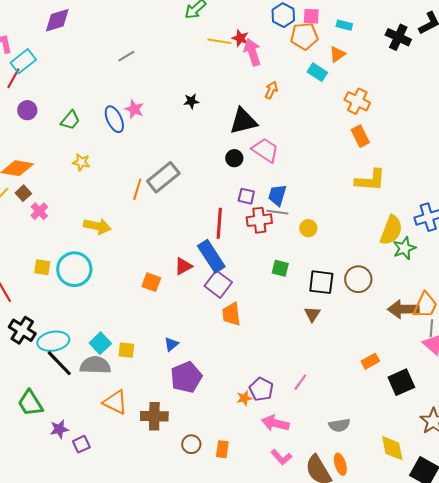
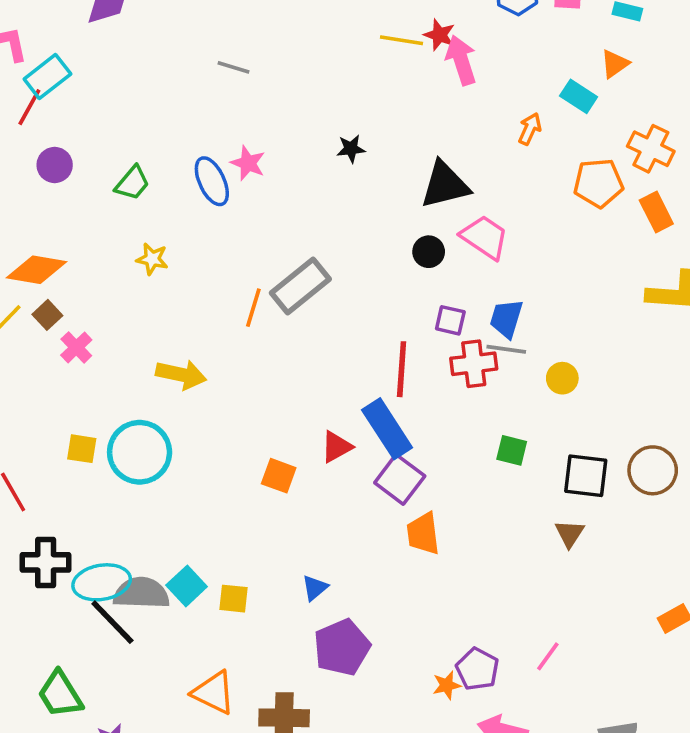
orange pentagon: (304, 36) -> (598, 183), moved
gray line: (126, 56) -> (233, 67), turned 48
orange arrow: (271, 90) -> (530, 129), moved
black cross: (22, 330) -> (46, 562), turned -32
gray semicircle: (95, 365) -> (141, 593), moved

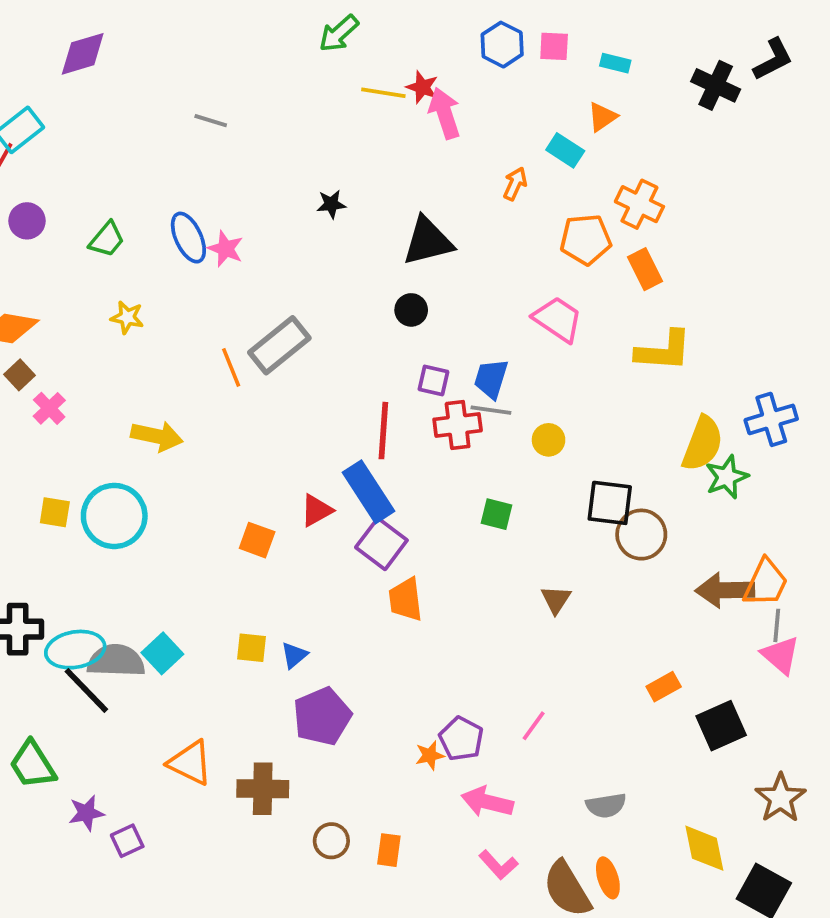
pink star: (248, 163) -> (226, 249), moved
pink trapezoid: (485, 237) -> (558, 319), moved
orange line: (253, 308) -> (231, 367), turned -39
black square: (586, 476) -> (610, 503), moved
yellow square: (233, 599) -> (252, 648), moved

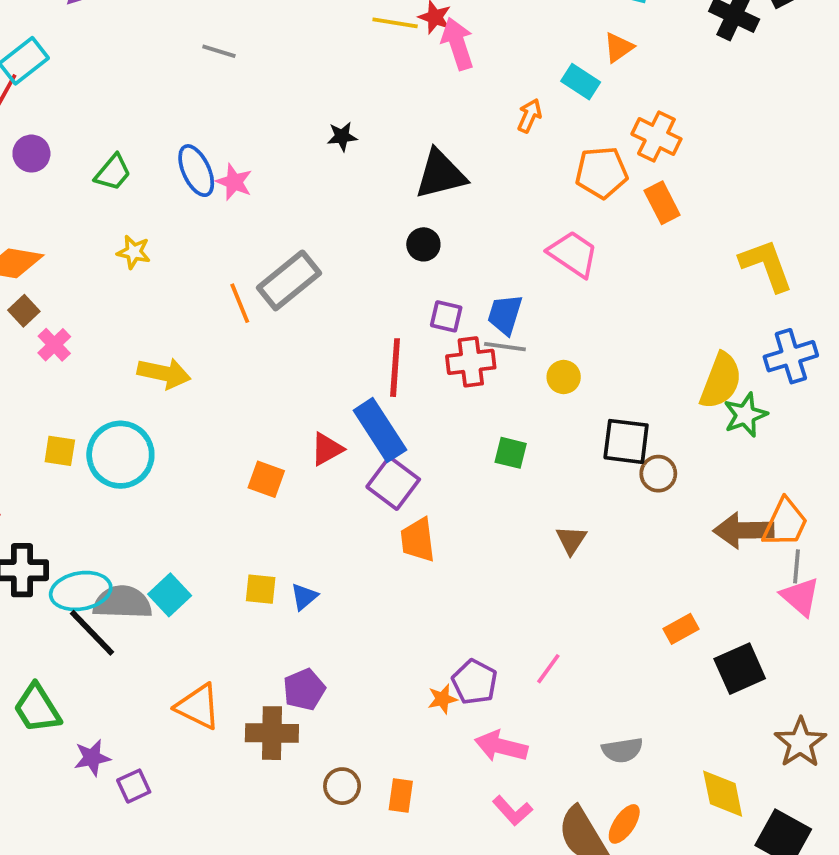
yellow L-shape: (664, 351) -> (766, 265), moved, turned -114
brown circle: (641, 535) -> (658, 474), size x0.7
purple pentagon: (322, 716) -> (304, 689), moved, size x0.7
orange ellipse: (608, 878) -> (624, 824), turned 51

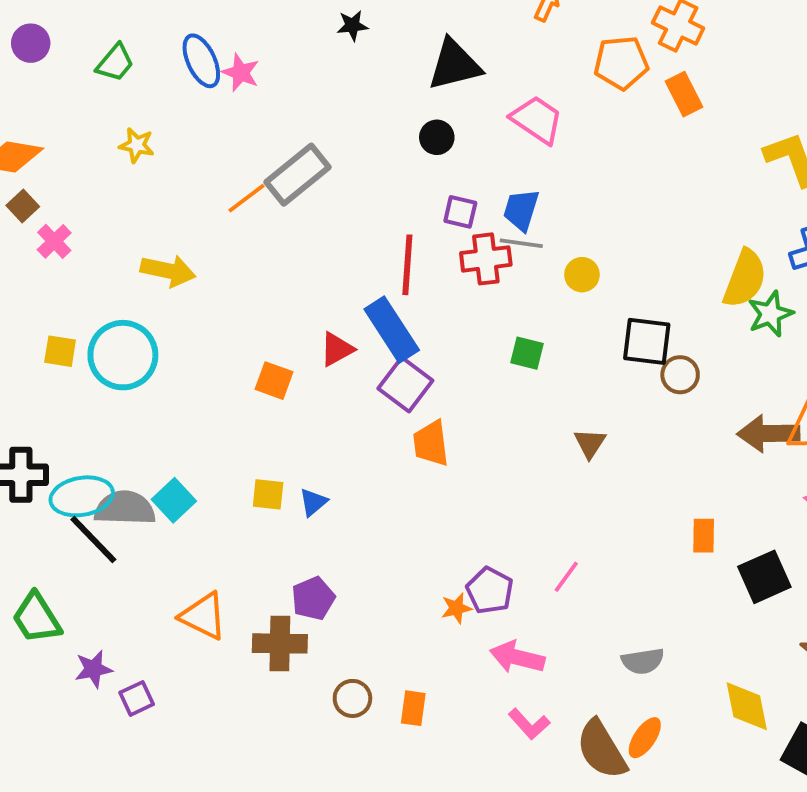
pink trapezoid: (573, 254) -> (537, 120), moved
orange line: (240, 303) -> (246, 198), turned 75
orange rectangle: (681, 629) -> (704, 536), turned -60

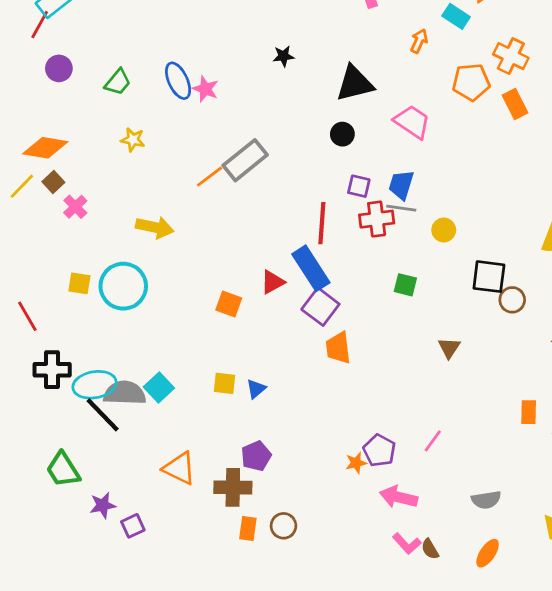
orange rectangle: (413, 708) -> (248, 529), moved
brown semicircle: (602, 749) -> (430, 549), moved, size x0.5

